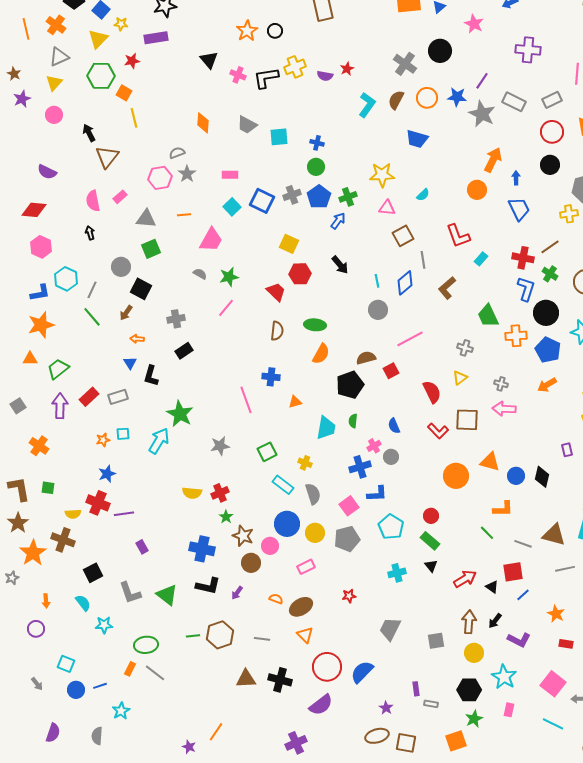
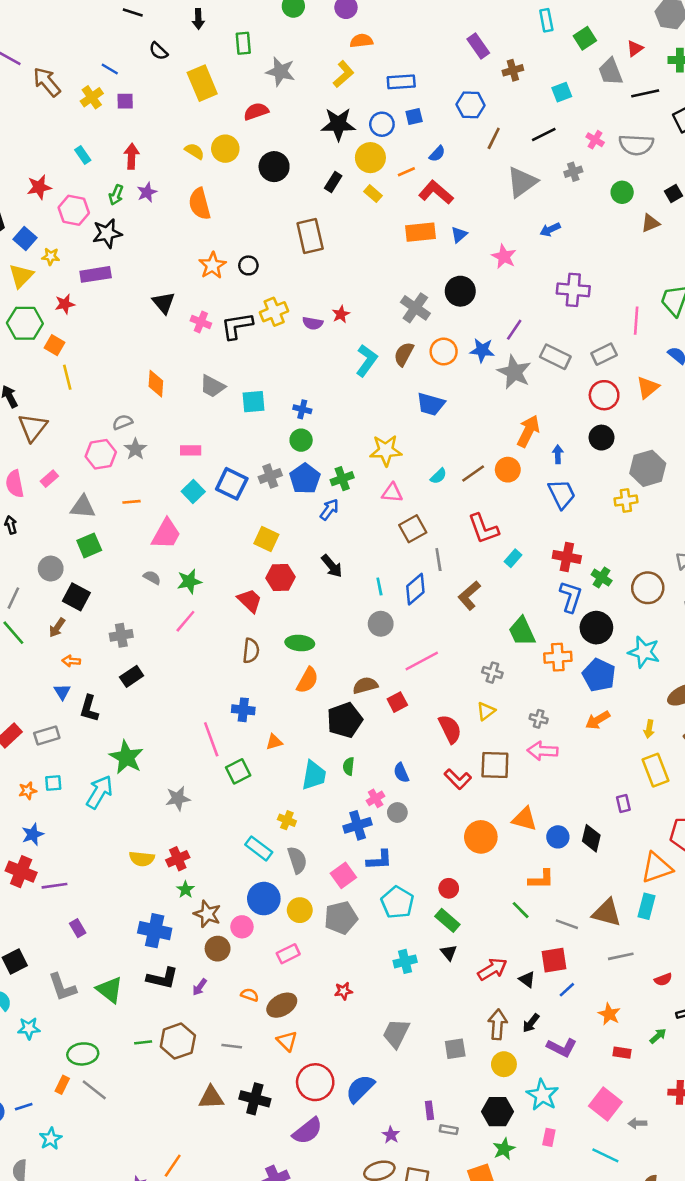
brown line: (550, 247) -> (473, 474), moved
green square: (267, 452) -> (238, 771), moved

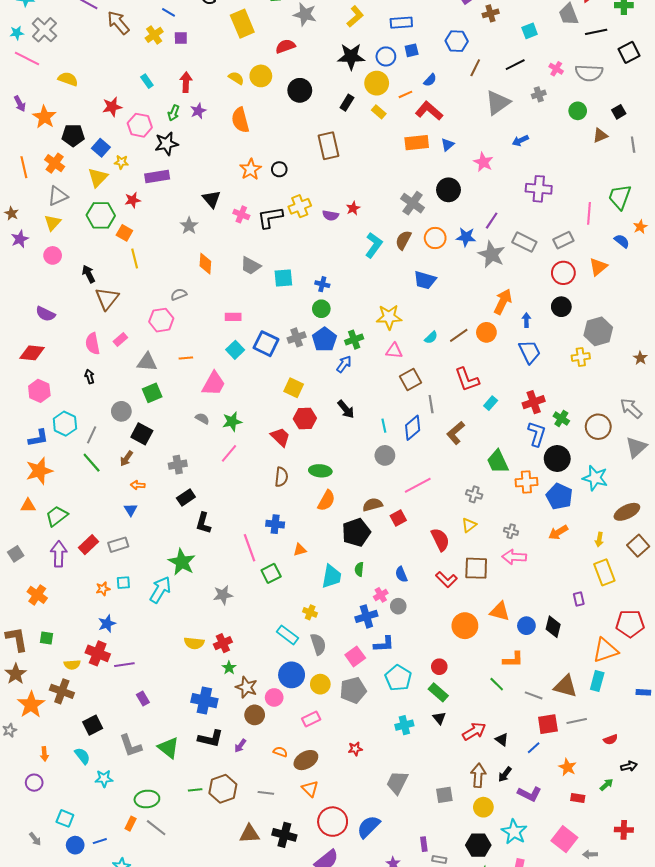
gray star: (135, 449) -> (189, 226), moved
red cross: (567, 557) -> (534, 402), turned -30
black L-shape: (89, 708) -> (203, 523), moved
red square: (554, 960) -> (548, 724), moved

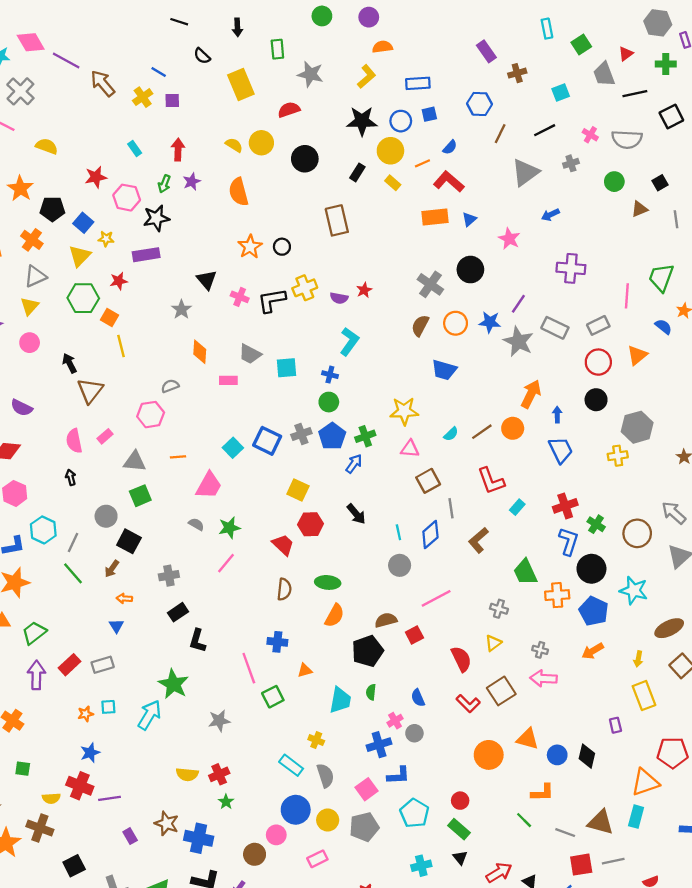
cyan L-shape: (374, 245) -> (349, 341), moved
pink rectangle: (233, 317) -> (228, 380), moved
brown square: (476, 568) -> (501, 691), turned -35
brown star: (246, 687) -> (167, 823), moved

